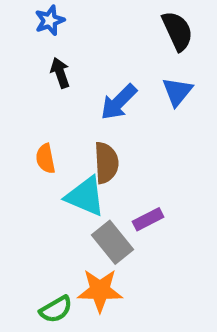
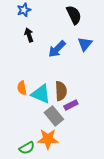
black semicircle: (177, 31) -> (74, 15), moved
orange semicircle: (45, 159) -> (22, 88), moved
brown semicircle: (106, 163) -> (61, 91), moved

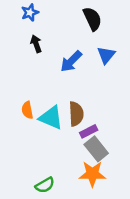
gray rectangle: (54, 116) -> (96, 149), moved
orange star: (48, 139) -> (92, 174), moved
green semicircle: (27, 148) -> (45, 185), moved

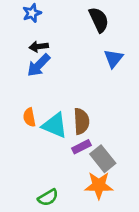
black arrow: (36, 44) -> (39, 46), turned -78
blue arrow: (71, 61) -> (39, 65), moved
purple rectangle: (89, 131) -> (81, 147), moved

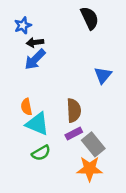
blue star: (32, 13) -> (23, 25), moved
blue triangle: (113, 59) -> (103, 75), moved
cyan triangle: (55, 125) -> (37, 124), moved
green semicircle: (48, 197) -> (41, 153), moved

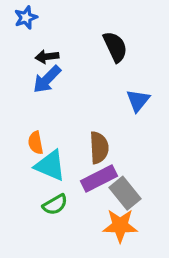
black semicircle: (90, 18) -> (115, 47), moved
blue star: (23, 25) -> (26, 18), moved
purple rectangle: (74, 133) -> (99, 179), size x1.5

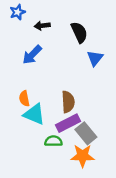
black arrow: (47, 57) -> (42, 26), moved
blue triangle: (138, 100) -> (95, 58), moved
green semicircle: (55, 205) -> (53, 141), moved, turned -150

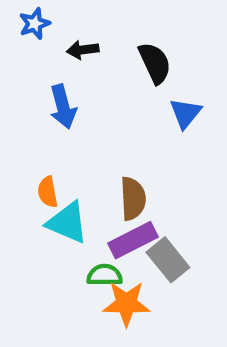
blue arrow: (32, 55) -> (63, 107), turned -60
orange star: (83, 156) -> (126, 304), moved

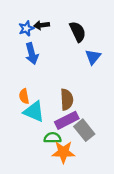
blue star: (35, 24) -> (26, 28), moved

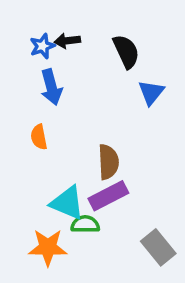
orange semicircle: (24, 96) -> (39, 137), moved
cyan triangle: (34, 112) -> (67, 203), moved
gray rectangle: (84, 130) -> (158, 247), moved
orange star: (63, 152) -> (48, 247), moved

